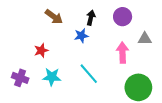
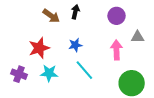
black arrow: (91, 18) -> (75, 12), moved
blue star: (81, 36) -> (75, 45), moved
red star: (41, 50) -> (39, 48), size x1.5

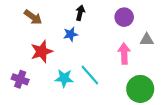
brown arrow: (51, 16) -> (33, 17), moved
blue star: (75, 45) -> (71, 34), moved
cyan star: (49, 73) -> (64, 78), moved

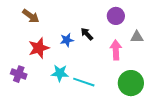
black arrow: (80, 13) -> (87, 34), moved, turned -56
blue star: (71, 34) -> (67, 40), moved
cyan line: (90, 75) -> (84, 82), moved, turned -30

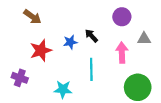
cyan star: (60, 73) -> (63, 89), moved
cyan line: (84, 82) -> (91, 69), moved, turned 70

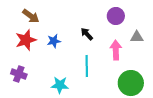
blue star: (70, 42) -> (54, 41), moved
red star: (41, 50) -> (26, 40), moved

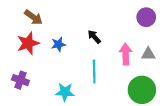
purple circle: (116, 16) -> (146, 17), moved
gray triangle: (137, 37) -> (148, 54), moved

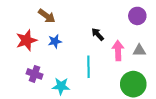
brown arrow: (33, 17) -> (47, 16), moved
black arrow: (94, 37) -> (98, 34), moved
purple cross: (20, 80) -> (35, 74), moved

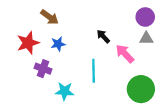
pink arrow: (118, 51) -> (125, 54), turned -42
gray triangle: (139, 51) -> (146, 39), moved
purple cross: (35, 74) -> (43, 69), moved

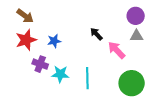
brown arrow: (49, 17) -> (25, 16), moved
cyan line: (94, 71) -> (87, 78), moved
cyan star: (65, 91) -> (60, 74), moved

